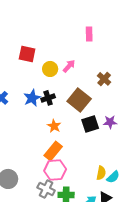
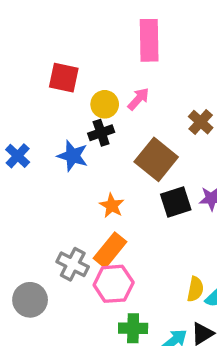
pink rectangle: (89, 34) -> (149, 40), moved, size x1.6
blue star: (32, 98) -> (73, 156), turned -30
black cross: (48, 98) -> (101, 133), moved
gray cross: (46, 189) -> (73, 264), moved

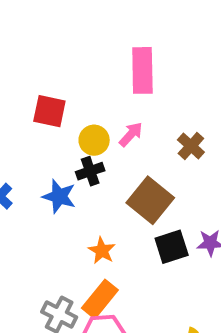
brown cross: (201, 122) -> (191, 146), moved

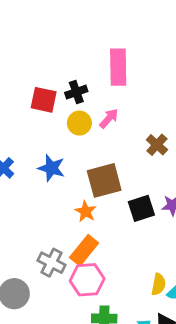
brown cross: (191, 146) -> (157, 145), moved
black cross: (90, 171) -> (76, 92), moved
brown square: (150, 200) -> (104, 180), moved, turned 36

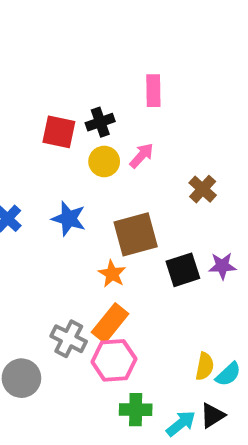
pink rectangle: (118, 67) -> (153, 91), size x0.7

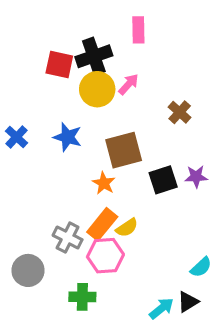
black cross: (100, 122) -> (94, 56), size x1.5
yellow circle: (104, 161) -> (97, 89), size x1.4
yellow semicircle: (205, 366) -> (127, 228), moved, turned 45
green cross: (136, 410) -> (82, 297), moved

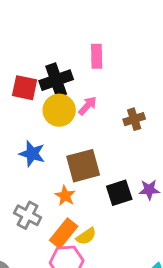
brown cross: (180, 112) -> (134, 119), moved, turned 30
gray cross: (68, 238) -> (28, 215), moved

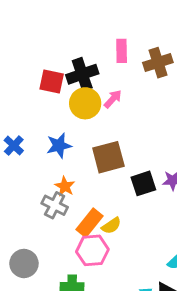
brown cross: (134, 119) -> (158, 63), moved, size x1.4
blue star: (32, 154) -> (59, 146), turned -30
orange star: (65, 196) -> (65, 186), moved

